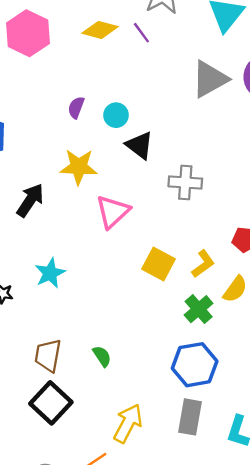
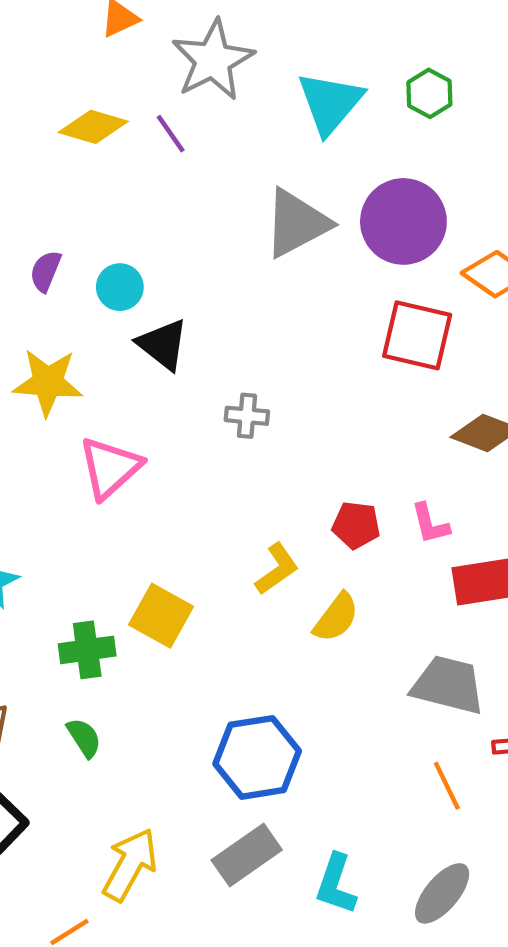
gray cross: (185, 182) -> (247, 416), size x0.7
yellow square: (159, 264) -> (161, 616), moved
green cross: (199, 309) -> (87, 650), moved, turned 32
gray rectangle: (190, 417) -> (247, 855), turned 44

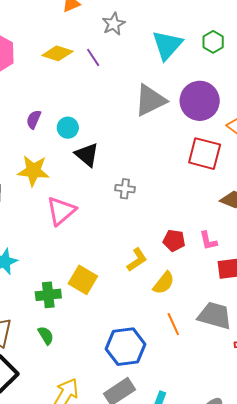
gray star: (213, 60) -> (114, 24), size x0.6
orange line: (447, 786) -> (173, 324), moved

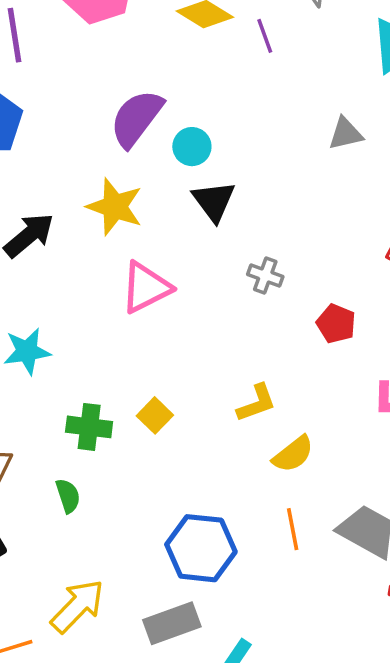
gray triangle: (150, 100) -> (346, 134), size x0.6
purple semicircle: (34, 119) -> (136, 118), size x1.8
red pentagon: (174, 241) -> (336, 324), moved
yellow square: (83, 280) -> (155, 415), size x0.7

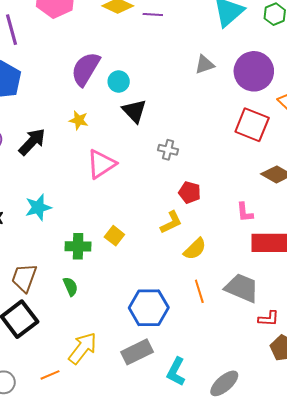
purple line: (265, 36) -> (153, 14), turned -60
yellow star: (115, 207) -> (79, 120), size x0.6
red pentagon: (336, 324) -> (190, 192), moved

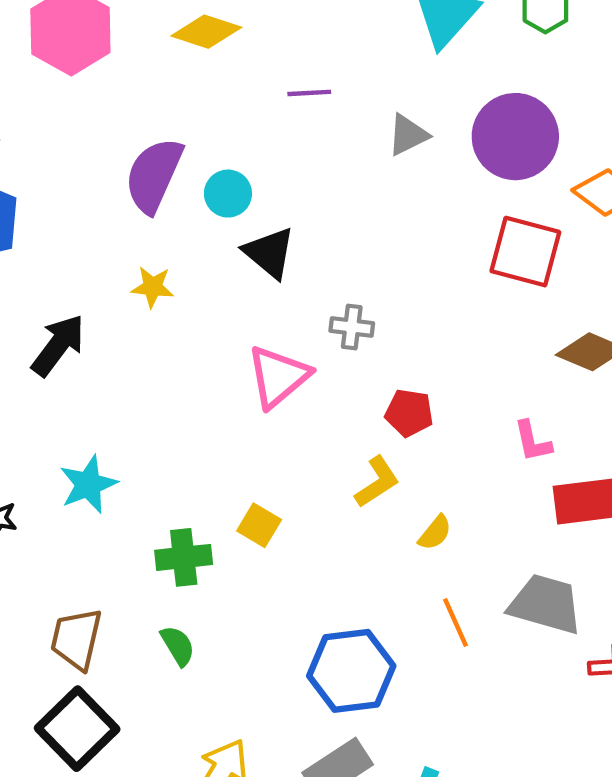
purple line: (153, 14) -> (309, 93), moved
pink triangle: (101, 164) -> (278, 376), moved
yellow semicircle: (195, 249) -> (435, 533), size x0.7

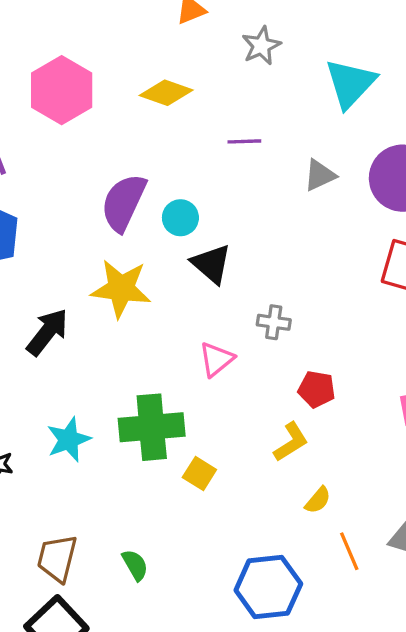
yellow star: (153, 287) -> (121, 289), size x1.8
pink triangle: (278, 376) -> (216, 359), size x0.7
yellow semicircle: (435, 533) -> (318, 500), moved
green cross: (184, 557) -> (152, 427), moved, size x1.5

